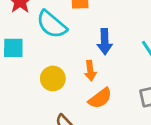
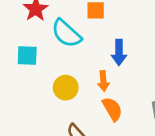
orange semicircle: (100, 98) -> (112, 109), turned -85

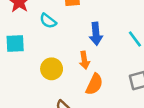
cyan semicircle: (66, 33) -> (48, 21), size x0.6
orange semicircle: (112, 109) -> (94, 84), turned 60

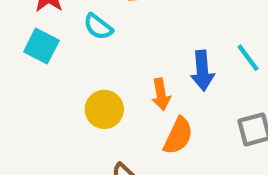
blue arrow: (96, 34) -> (202, 71), moved
cyan square: (15, 43) -> (41, 46), moved, turned 30

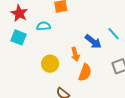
cyan semicircle: (98, 27) -> (44, 26), turned 144
blue arrow: (202, 71) -> (93, 42), turned -42

